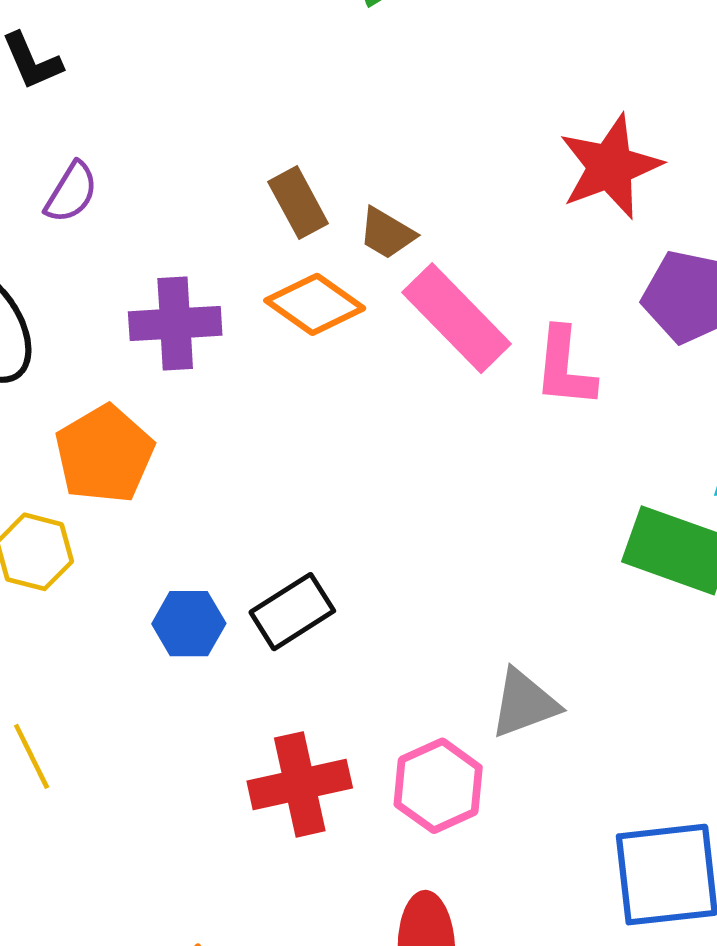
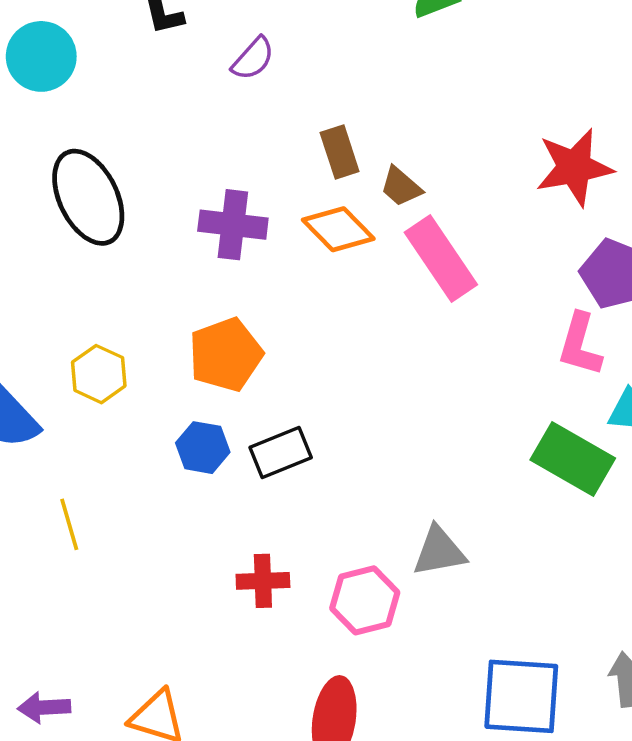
purple semicircle: (71, 192) -> (253, 59), moved
pink L-shape: (565, 367) -> (580, 345), moved
orange pentagon: (104, 454) -> (226, 355), moved
red cross: (300, 784) -> (263, 581), size x0.7

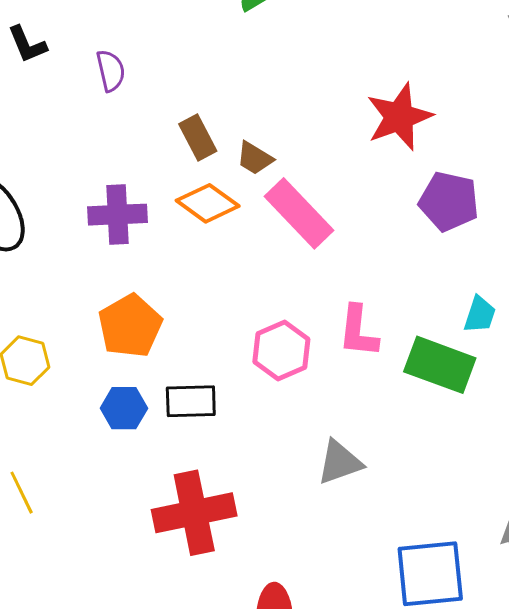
purple semicircle: (253, 59) -> (111, 71), turned -45
pink L-shape: (580, 345) -> (358, 331), moved
black rectangle: (281, 453) -> (191, 401), turned 30
red cross: (263, 581) -> (194, 513), size x1.8
pink hexagon: (365, 600) -> (281, 350), moved

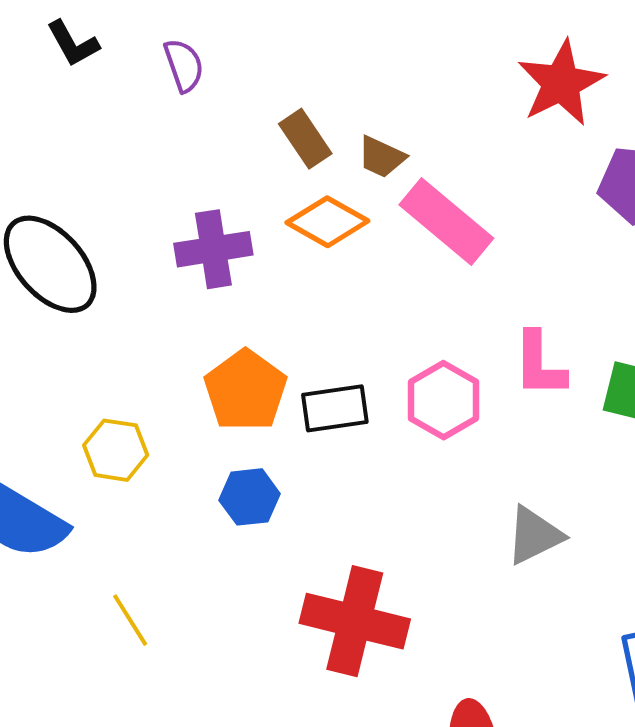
black rectangle: (191, 401) -> (335, 408), moved
red cross: (194, 513) -> (355, 621), turned 32

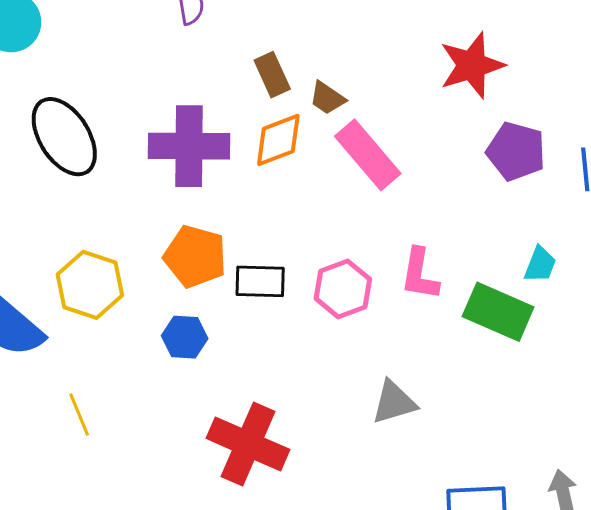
orange diamond: (327, 222) -> (278, 140), turned -60
purple cross: (213, 249) -> (189, 146), size x1.4
orange pentagon: (245, 390) -> (195, 256), turned -30
yellow hexagon: (116, 450) -> (90, 285), size x1.4

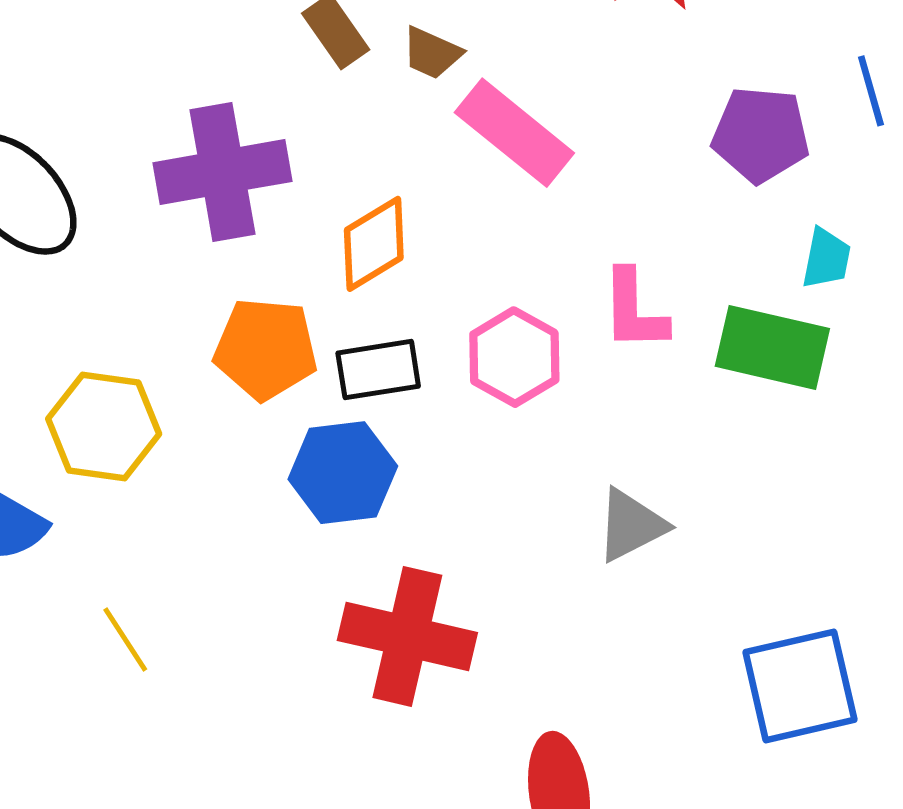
orange diamond: (278, 140) -> (374, 244), moved
purple pentagon: (516, 151) -> (761, 135), moved
blue hexagon: (185, 337) -> (343, 473), moved, size x1.4

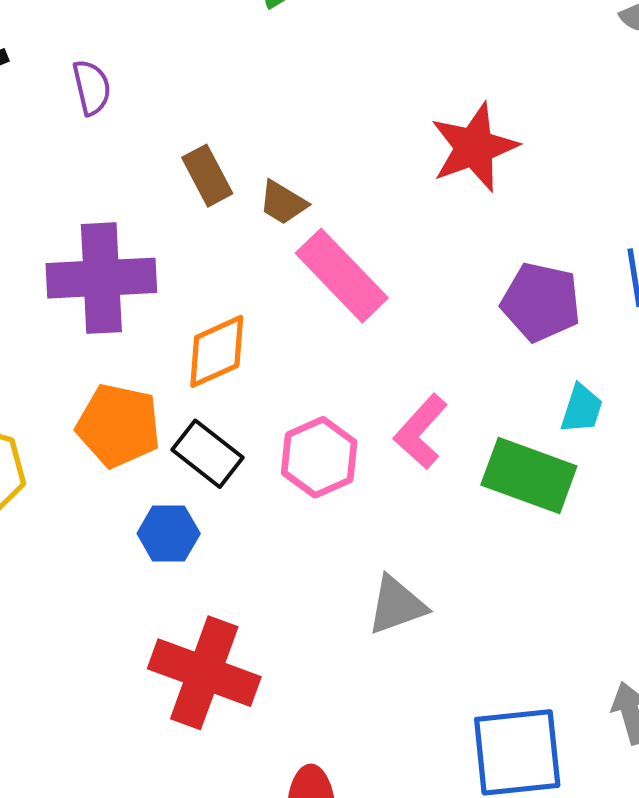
pink L-shape: (634, 310) -> (421, 432), turned 36
black rectangle: (378, 370) -> (208, 454), turned 40
blue hexagon: (343, 473) -> (169, 534), size x0.7

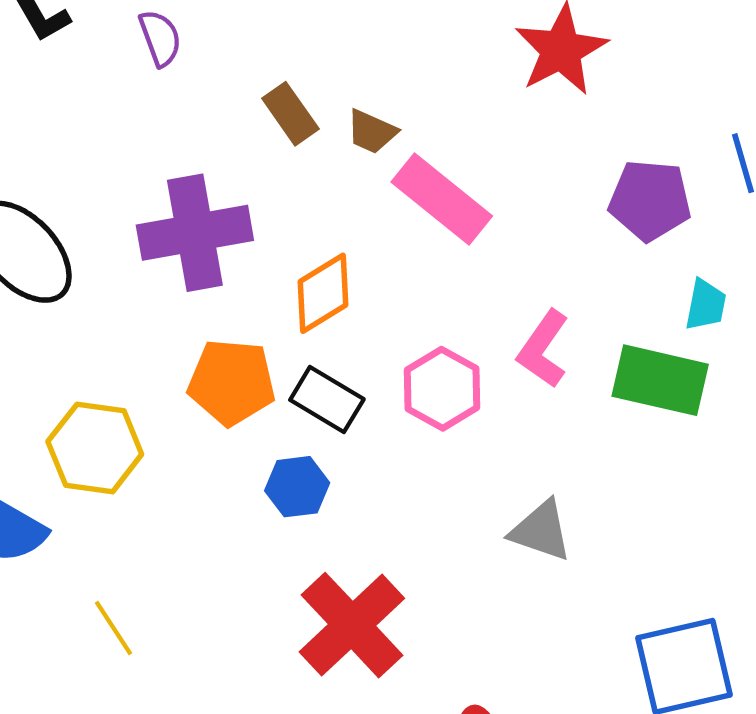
gray triangle: (397, 605) -> (541, 531), turned 46
red cross: (204, 673) -> (352, 625), turned 34

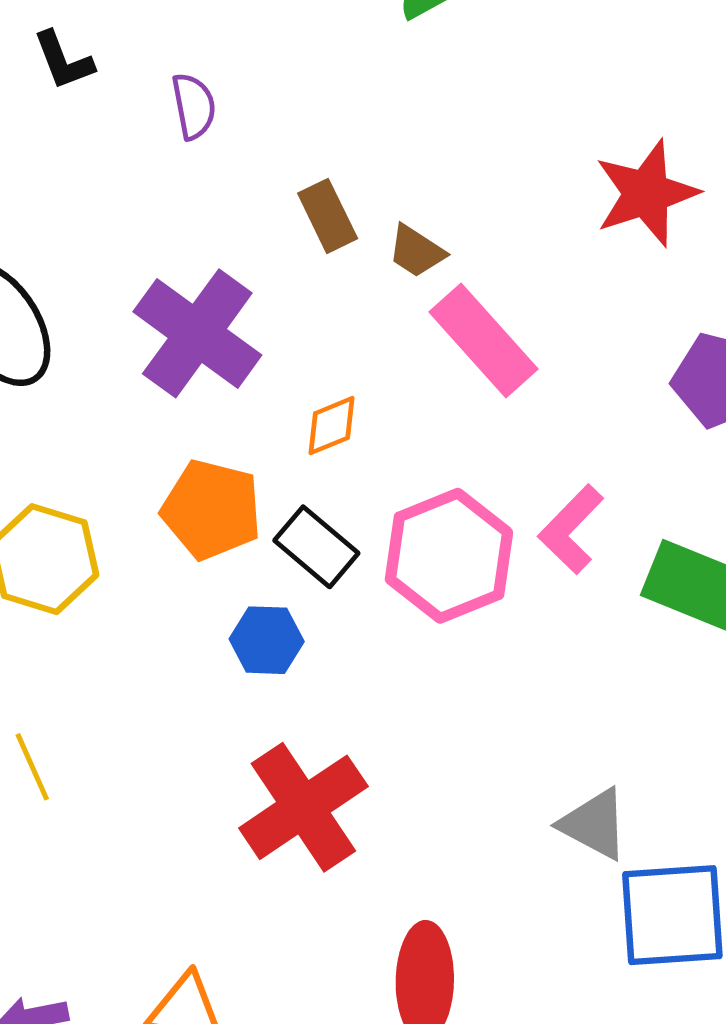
purple cross: (195, 233) -> (197, 333), turned 37
orange diamond: (323, 293) -> (332, 426), size x0.7
pink hexagon: (442, 389) -> (449, 556), size x1.4
gray triangle: (541, 531) -> (594, 824), moved

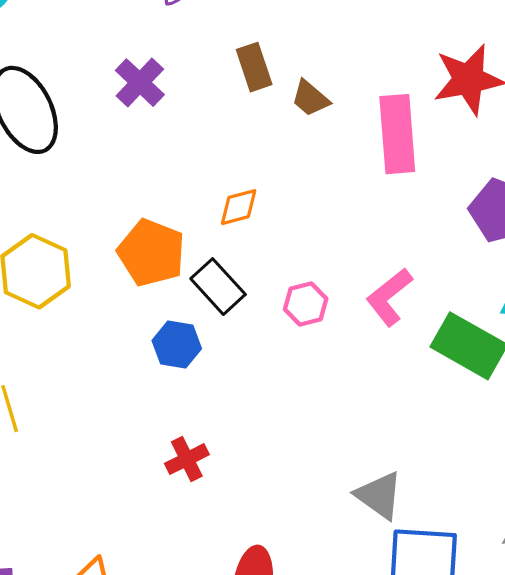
purple cross: (197, 333) -> (140, 83), moved, size x0.6
pink rectangle: (483, 340) -> (397, 134), moved, turned 30
pink hexagon: (449, 556) -> (306, 304), size x0.5
red cross: (303, 807) -> (187, 459), size x0.5

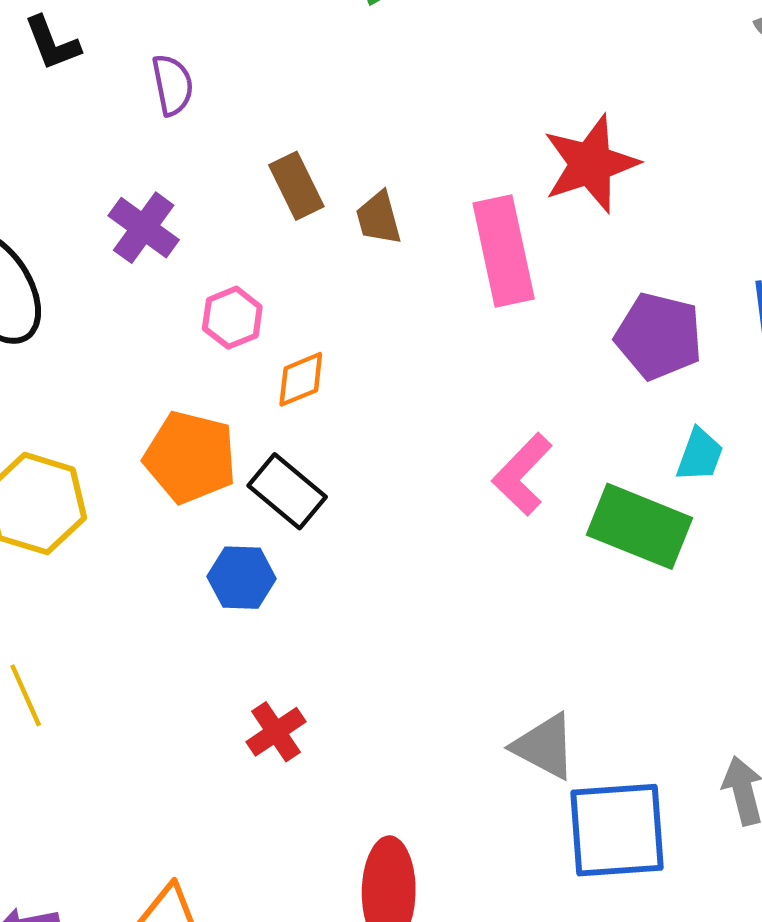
brown trapezoid: (310, 98) -> (379, 218), turned 42
pink hexagon: (306, 304) -> (232, 318), moved

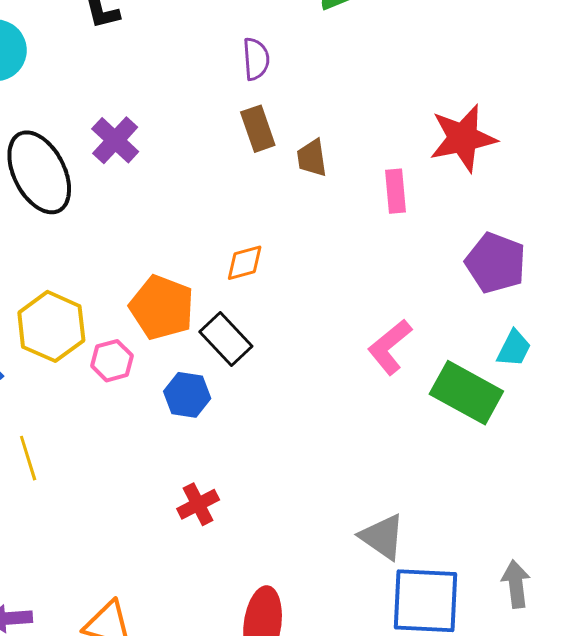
purple semicircle: (173, 85) -> (256, 59), moved
purple cross: (144, 228) -> (115, 140), moved
pink rectangle: (504, 251) -> (395, 191), size x0.6
pink hexagon: (232, 318) -> (112, 361), moved

